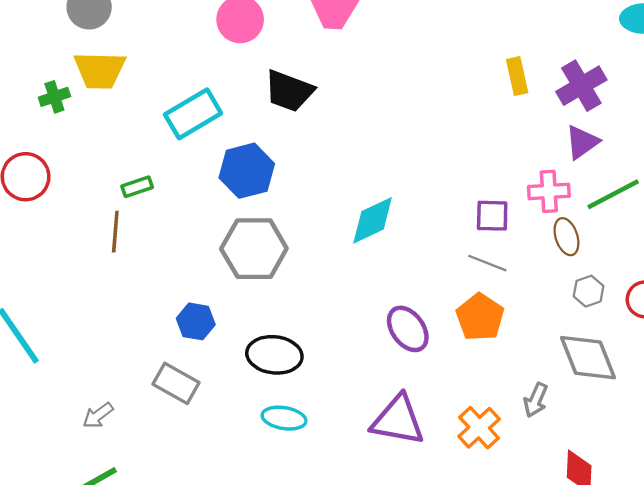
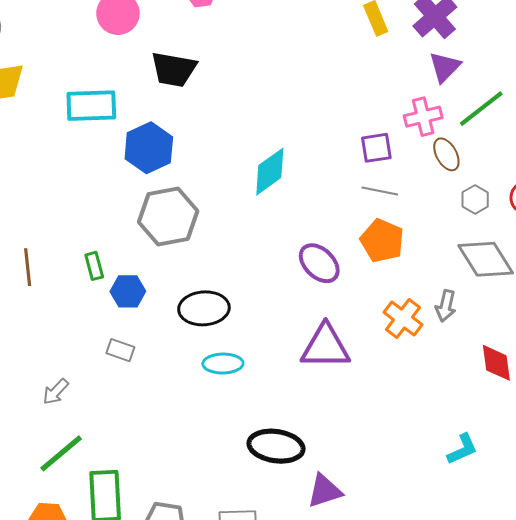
cyan rectangle: (193, 114) -> (91, 106), turned 39
green rectangle: (137, 187) -> (94, 266), moved, turned -76
brown line: (115, 232) -> (28, 267), moved
gray rectangle: (176, 383) -> (120, 350), size x0.7
orange cross: (479, 428) -> (403, 319), moved

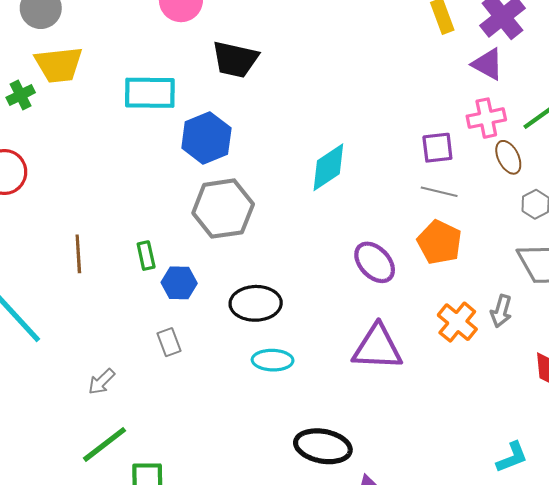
purple triangle: (445, 67) -> (488, 64), moved, turned -48
gray rectangle: (120, 350) -> (169, 342), turned 48

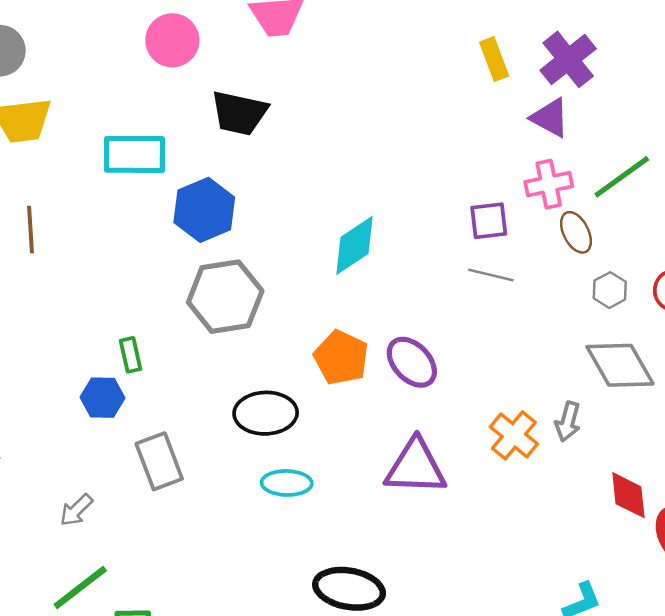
orange pentagon: (439, 242) -> (341, 358), moved
brown line: (78, 254) -> (30, 230), moved
blue hexagon: (179, 283) -> (103, 398), moved
gray rectangle: (169, 342) -> (159, 461), size x1.6

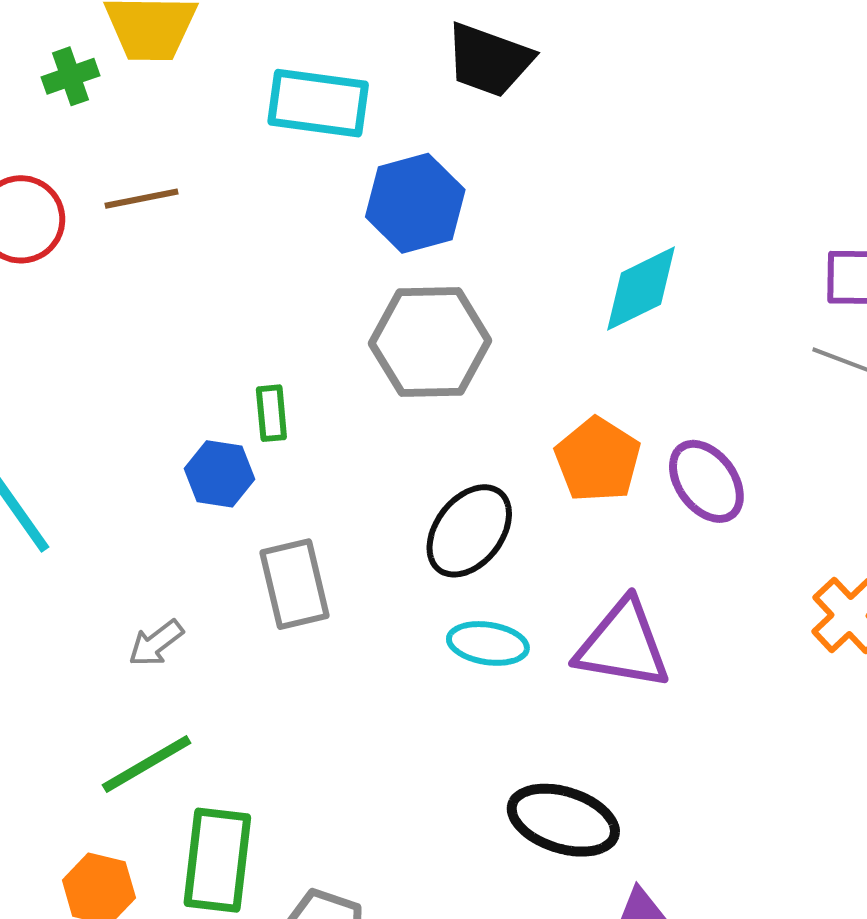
brown line: (30, 230) -> (142, 199), turned 75
black ellipse: (266, 413) -> (469, 531), turned -58
purple triangle: (416, 467) -> (623, 645), moved

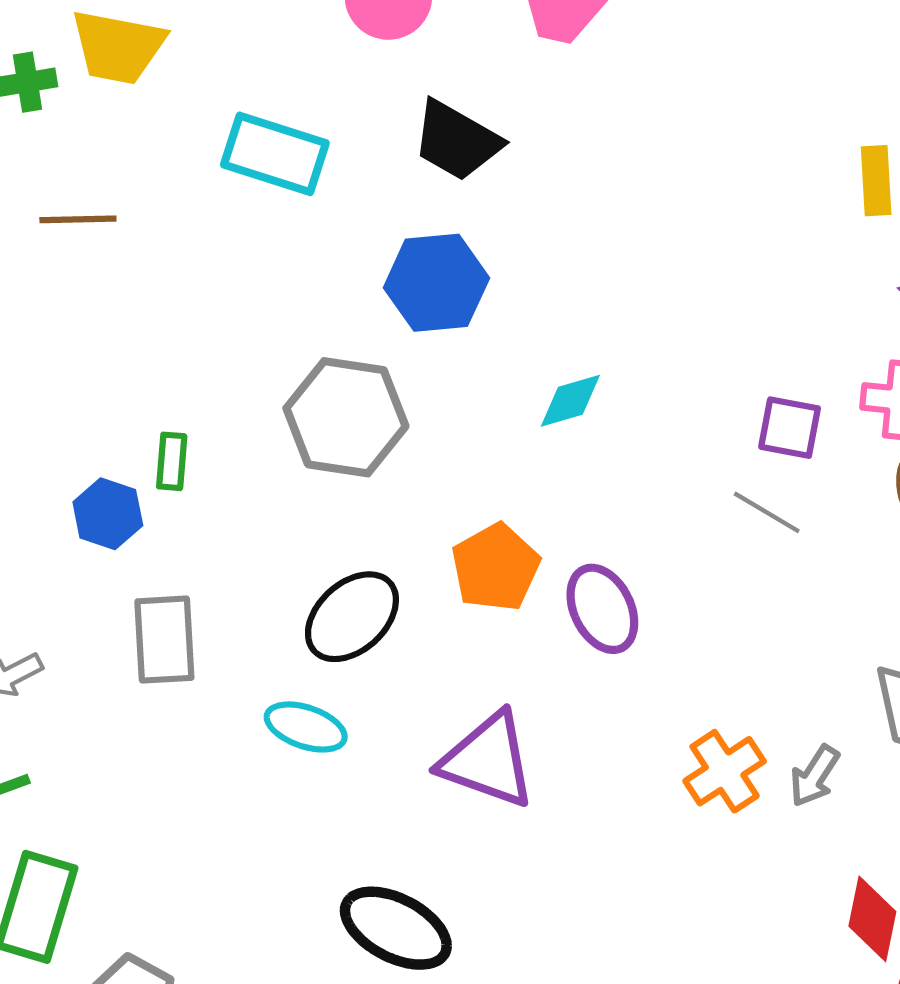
blue hexagon: (415, 203) -> (436, 283), moved
cyan diamond: (641, 289) -> (570, 401), size x0.7
cyan ellipse: (488, 643) -> (306, 727), moved

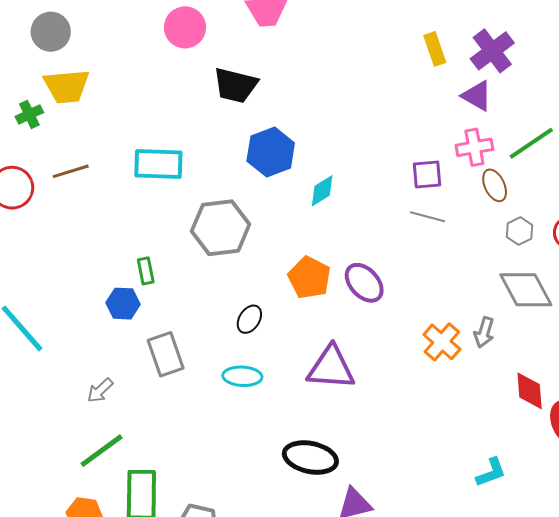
cyan rectangle: (275, 154) -> (158, 164), moved
blue hexagon: (436, 283) -> (271, 152), moved
black ellipse: (352, 617) -> (249, 319), size x0.6

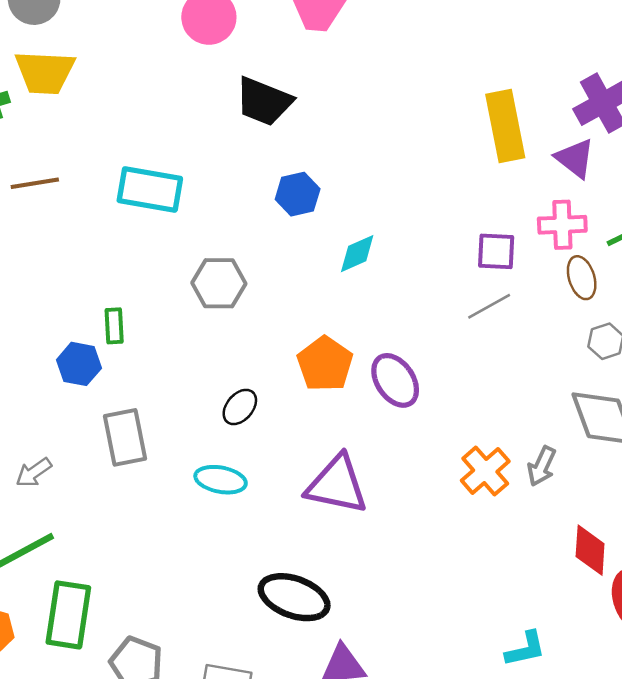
yellow rectangle: (435, 49) -> (505, 126), moved, size x1.6
blue hexagon: (271, 152) -> (298, 194), size x0.7
gray line: (428, 217) -> (489, 306), turned -52
gray hexagon: (221, 228) -> (219, 283), size x0.7

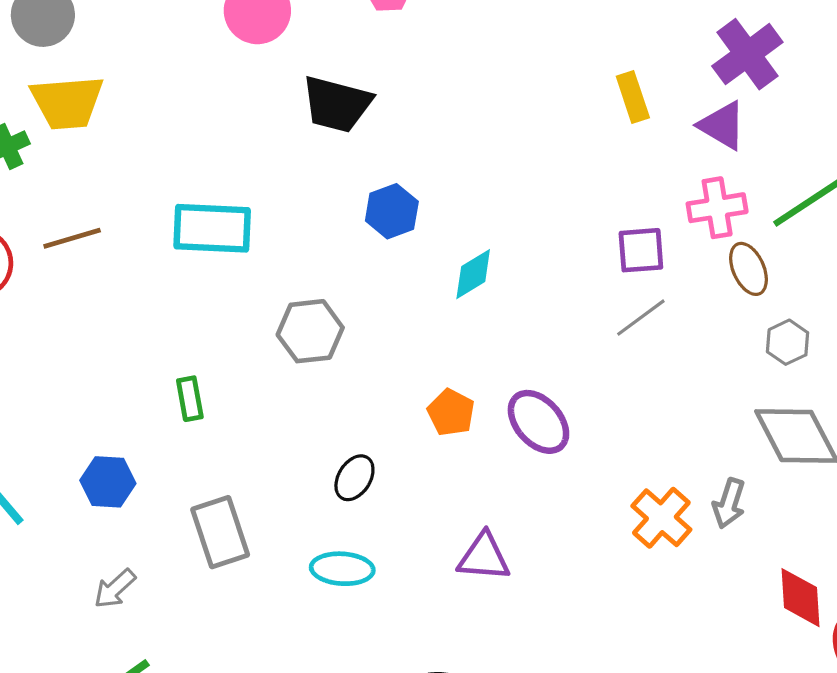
yellow rectangle: (505, 126) -> (633, 97), size x0.6
blue hexagon: (79, 364) -> (108, 482), moved
orange pentagon: (325, 364) -> (451, 413), size x0.7
purple triangle: (337, 485) -> (484, 557), size x0.7

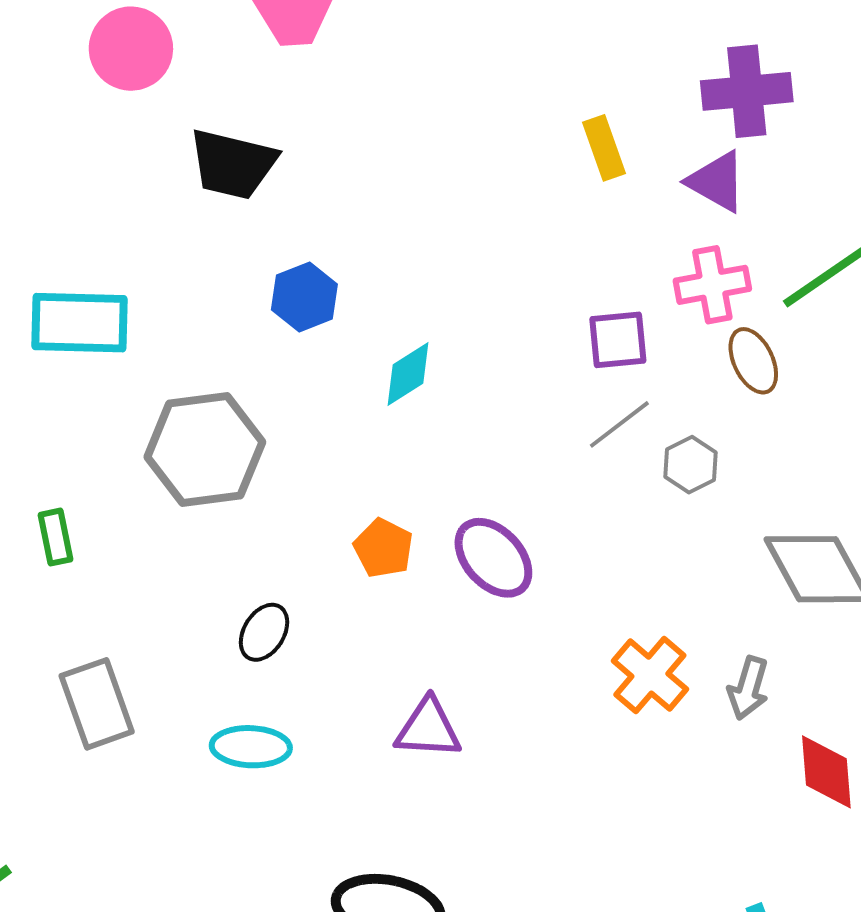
purple cross: (747, 54) -> (747, 91), turned 32
gray hexagon: (310, 331) -> (205, 449), size x1.4
gray hexagon: (788, 342) -> (691, 465), moved
gray arrow: (729, 503) -> (748, 688), moved

